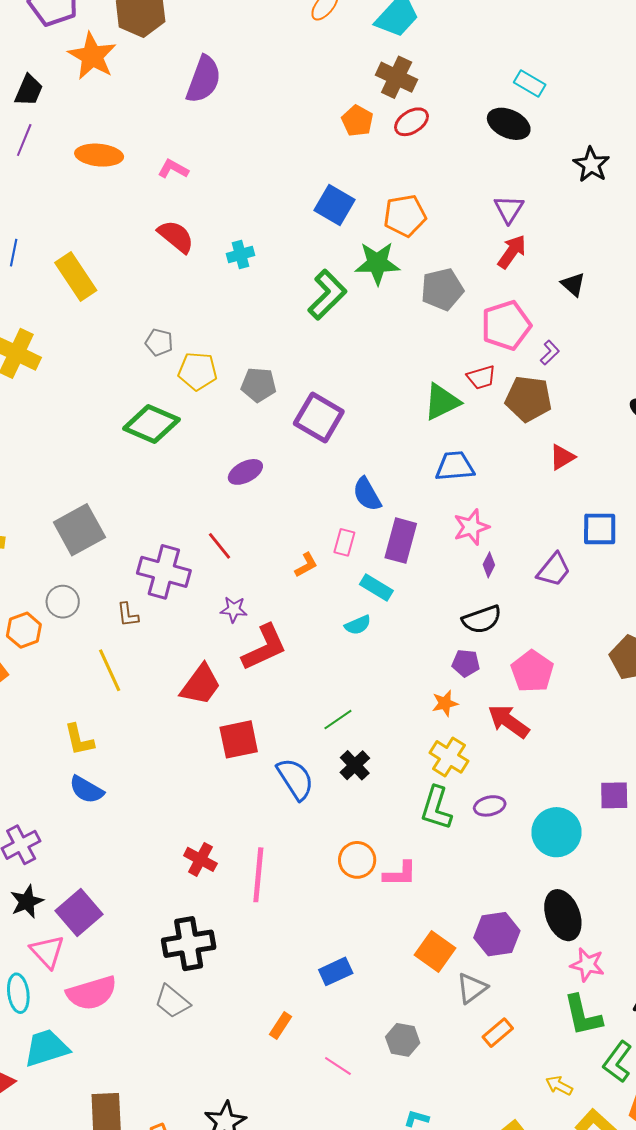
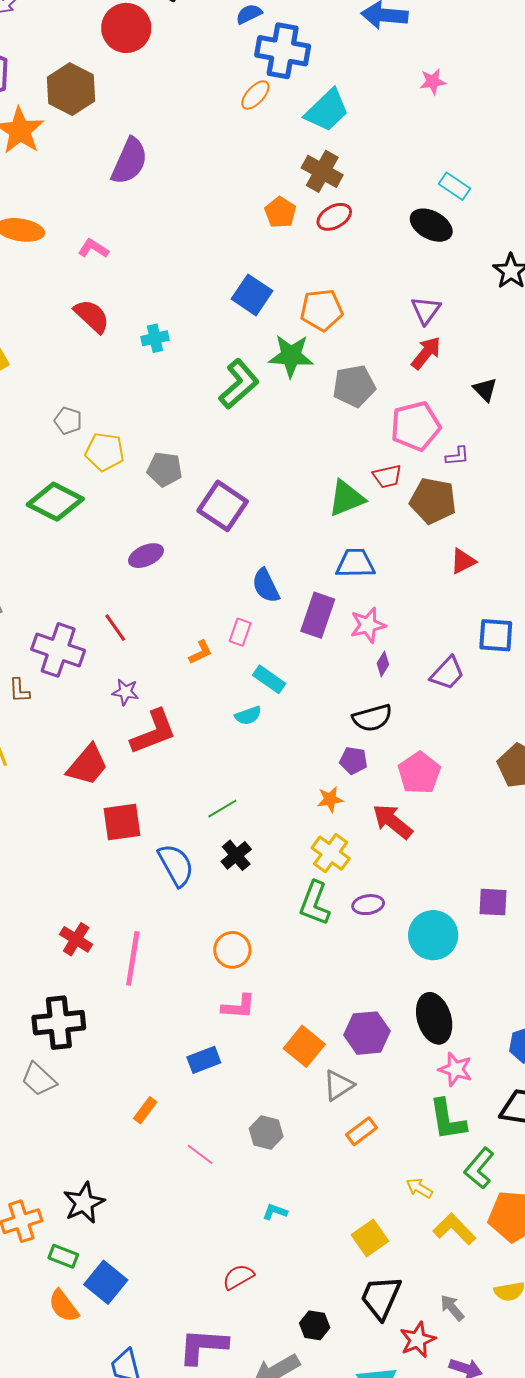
purple L-shape: (550, 353) -> (457, 456), turned 35
purple rectangle: (401, 541) -> (318, 615), moved
pink L-shape: (400, 874) -> (239, 1007), moved

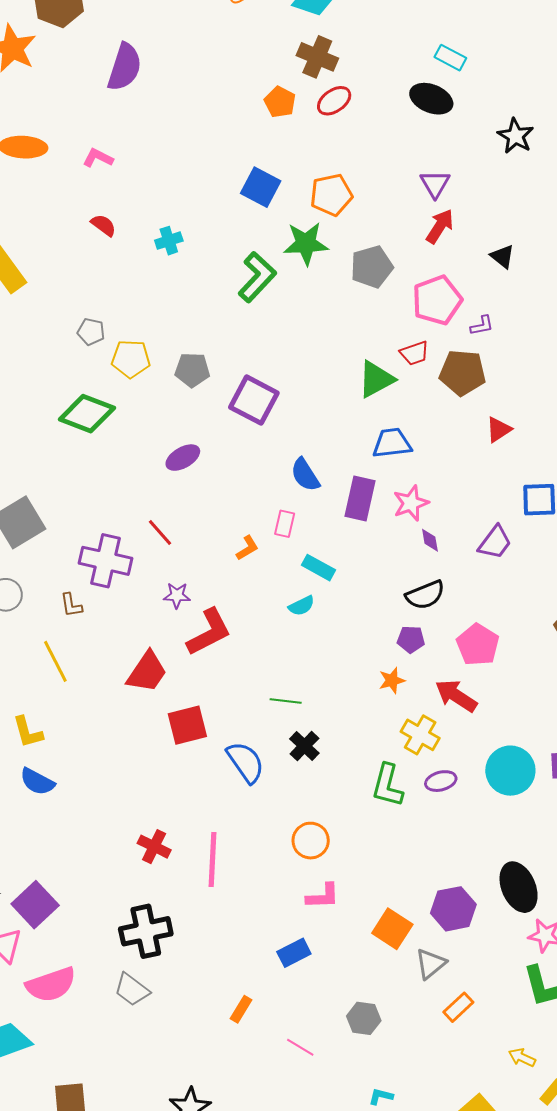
red semicircle: (92, 316) -> (103, 225), size x0.7
purple diamond: (383, 664) -> (430, 540), turned -35
green line: (222, 809) -> (286, 701), turned 44
yellow cross: (331, 853) -> (420, 735), moved
cyan circle: (433, 935) -> (510, 771), moved

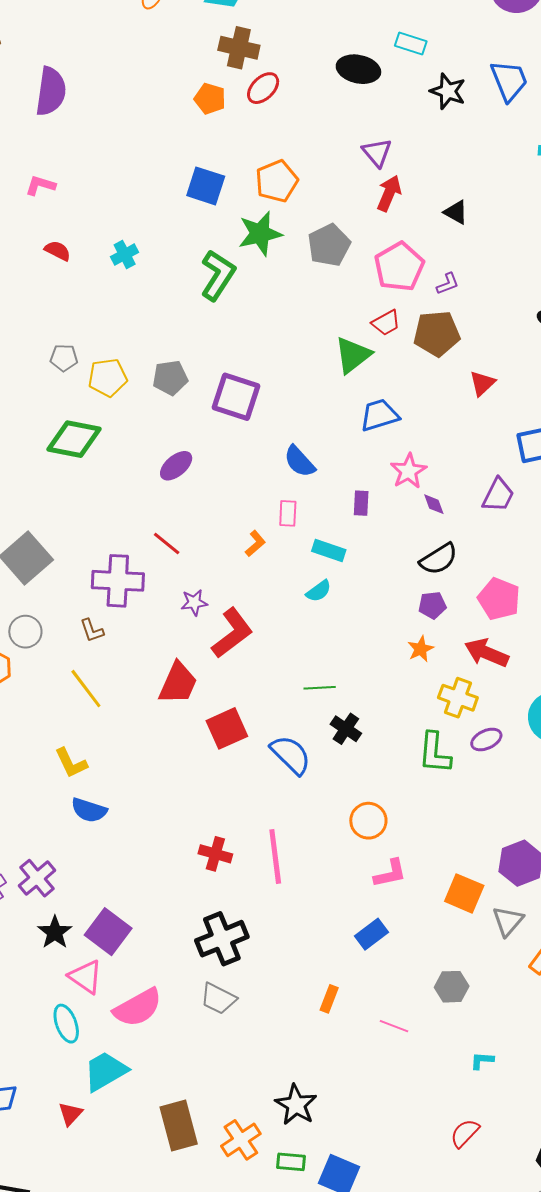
cyan rectangle: (450, 58) -> (411, 43), moved
purple rectangle: (360, 499) -> (361, 503), moved, size x0.6

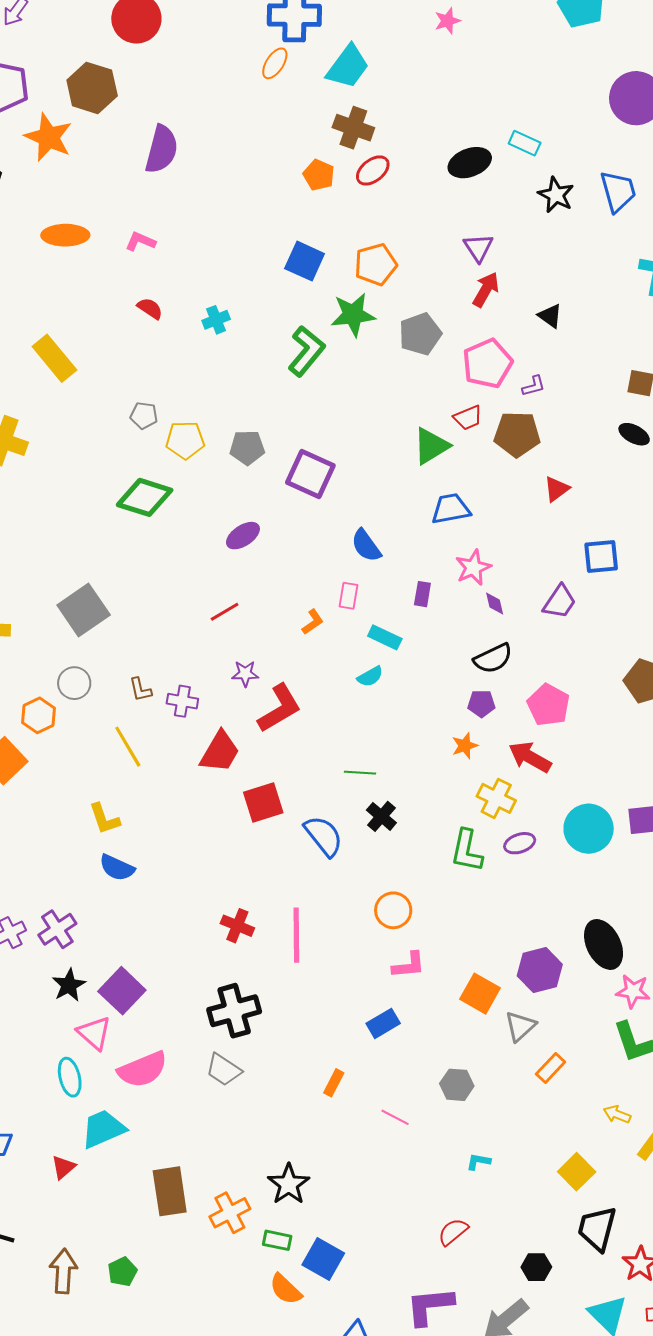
black ellipse: (358, 69) -> (470, 163), turned -39
red line: (167, 543) -> (225, 612), turned -76
purple cross: (118, 581) -> (182, 701), moved, size x0.6

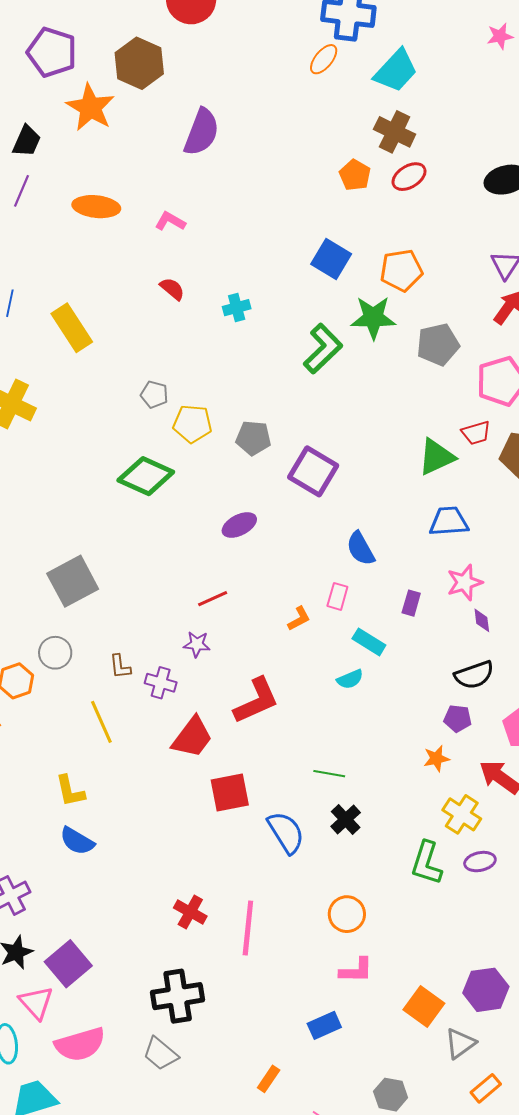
purple star: (245, 674) -> (197, 644), moved

